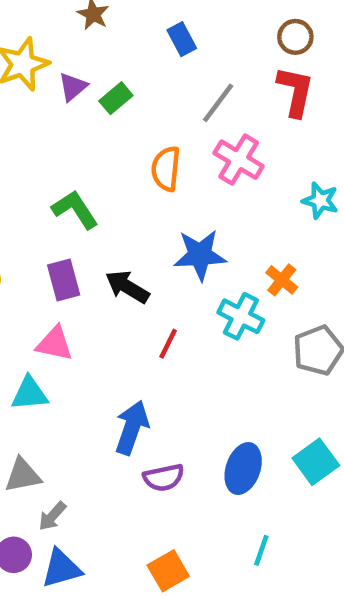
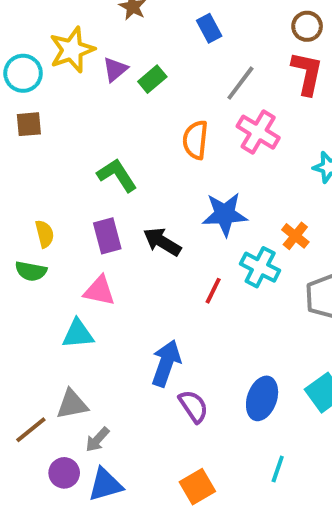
red line: (168, 344) -> (213, 291), moved
purple semicircle: (164, 478) -> (193, 406), turned -112

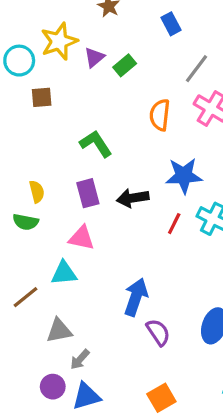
brown square: (29, 124) -> (42, 97), moved
black arrow: (162, 242) -> (133, 198), turned -40
red line: (213, 291) -> (174, 224), moved
brown line: (31, 430) -> (26, 297), moved

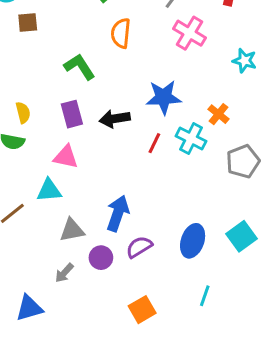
orange semicircle: (160, 115) -> (121, 33), moved
gray triangle: (59, 331) -> (72, 230), moved
purple semicircle: (158, 332) -> (139, 247), turned -88
purple circle: (53, 387) -> (101, 258), moved
blue triangle: (86, 396) -> (29, 308), moved

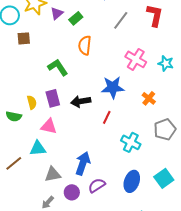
pink cross: (189, 33) -> (136, 59), moved
yellow semicircle: (23, 113) -> (32, 102), moved
cyan cross: (191, 139) -> (131, 142), moved

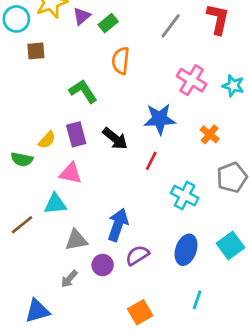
black arrow: (81, 101) -> (115, 139), turned -132
yellow semicircle: (32, 102) -> (47, 140), turned 56

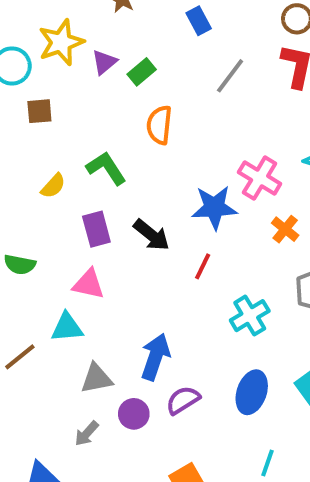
pink cross: (192, 80) -> (260, 178), moved
yellow semicircle: (47, 140) -> (53, 186), moved
cyan cross: (185, 196) -> (250, 316), turned 32

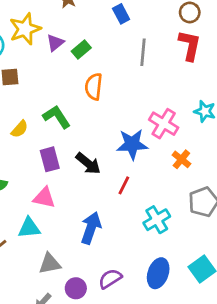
gray line: (230, 76) -> (143, 52), turned -32
blue arrow: (155, 357) -> (91, 228), moved

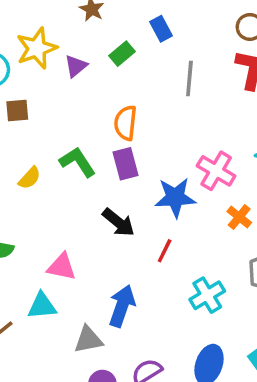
green rectangle: (81, 50) -> (122, 54), moved
purple rectangle: (50, 159) -> (126, 164), moved
gray triangle: (50, 264) -> (88, 340), moved

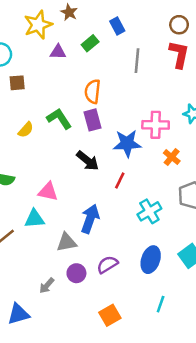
yellow star: (37, 48) -> (38, 25), moved
purple triangle: (76, 66) -> (58, 52), turned 42
pink cross: (216, 171) -> (156, 125), turned -30

